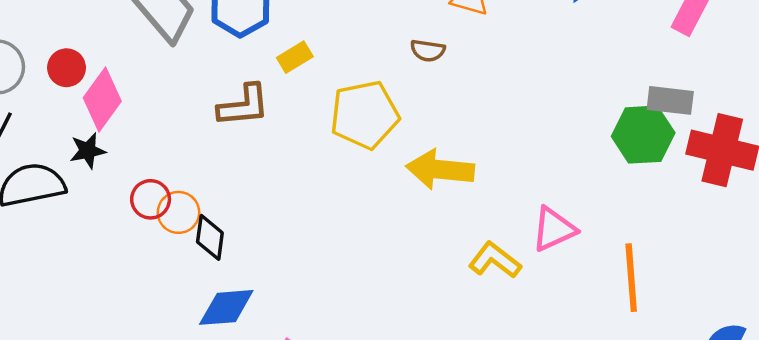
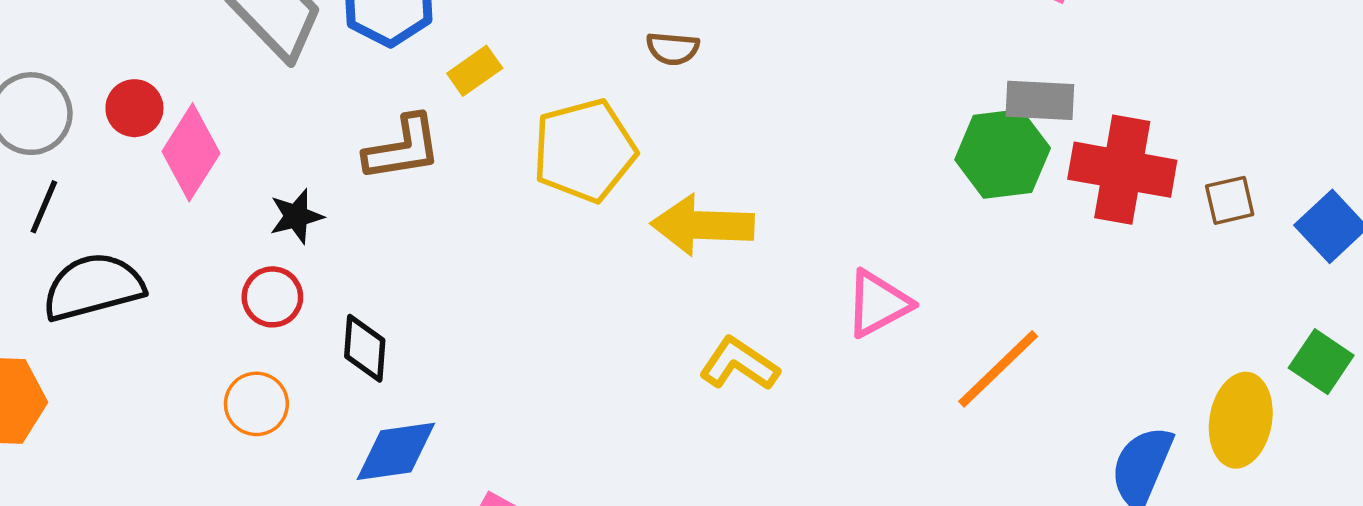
black star: (88, 151) -> (296, 216), moved
orange circle: (178, 212) -> (256, 404), moved
yellow L-shape: (495, 260) -> (739, 364), moved
orange line: (631, 278) -> (998, 369), turned 54

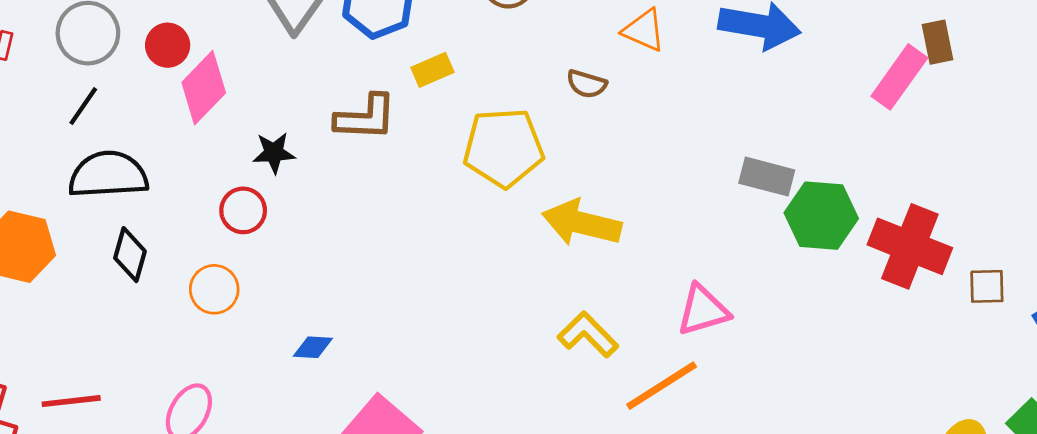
gray rectangle: (1040, 100) -> (767, 177), moved
black diamond: (365, 348) -> (130, 255), moved
orange line: (998, 369) -> (662, 386), moved
blue diamond: (396, 451) -> (313, 347), size x0.6

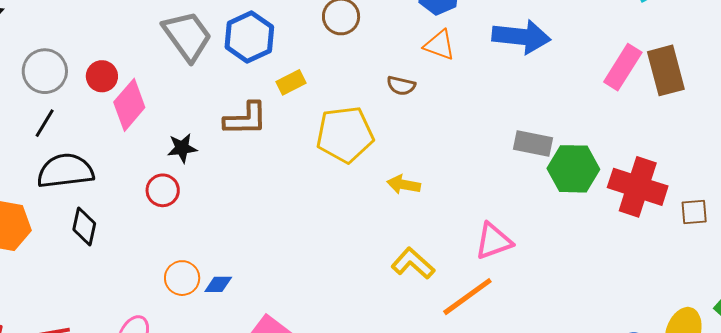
brown rectangle: (937, 42) -> (666, 70), moved, size x1.6
yellow arrow: (582, 223) -> (404, 185), size x0.6
orange circle: (214, 289) -> (182, 278), moved

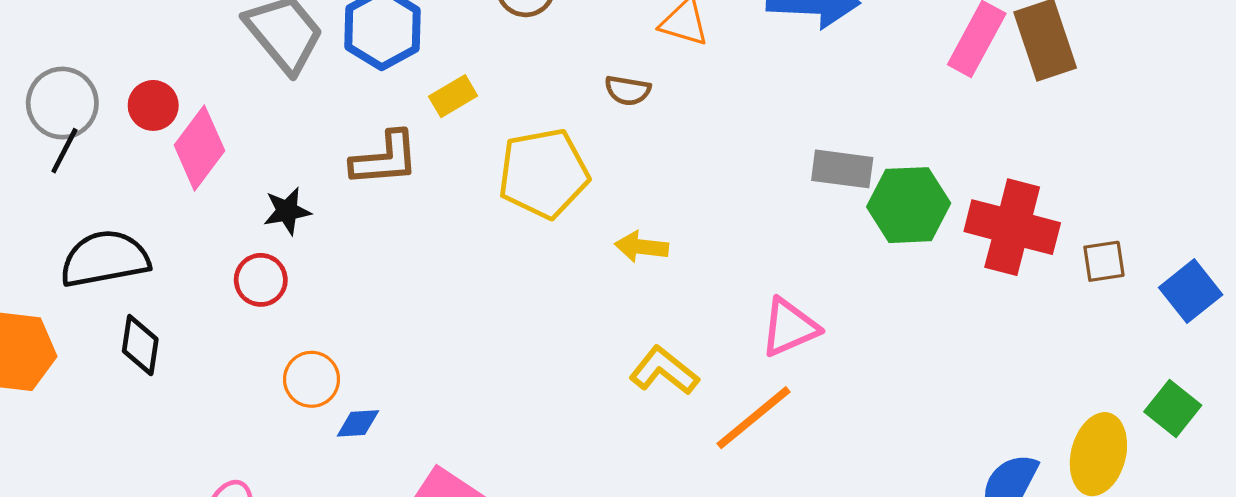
black line: (45, 123) -> (64, 151), moved
orange circle: (182, 278) -> (312, 379), moved

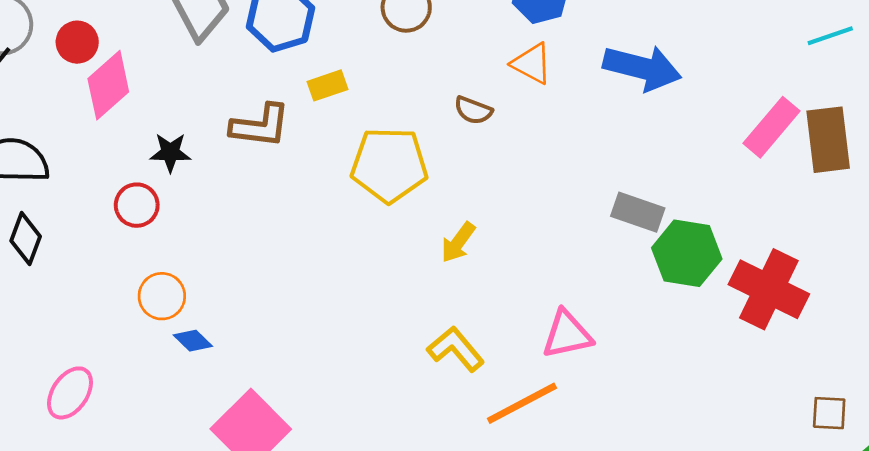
yellow arrow: (642, 247) -> (458, 242), turned -72
brown square: (1104, 261) -> (829, 413), moved
blue diamond: (358, 423) -> (193, 341), turned 36

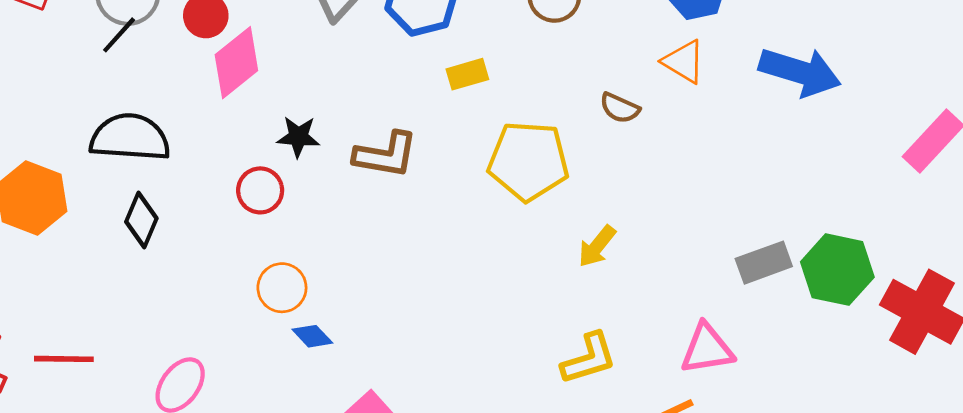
brown L-shape: (260, 126) -> (386, 155), moved
gray rectangle: (638, 212) -> (764, 263), moved, turned -42
yellow L-shape: (456, 349) -> (589, 359), turned 110

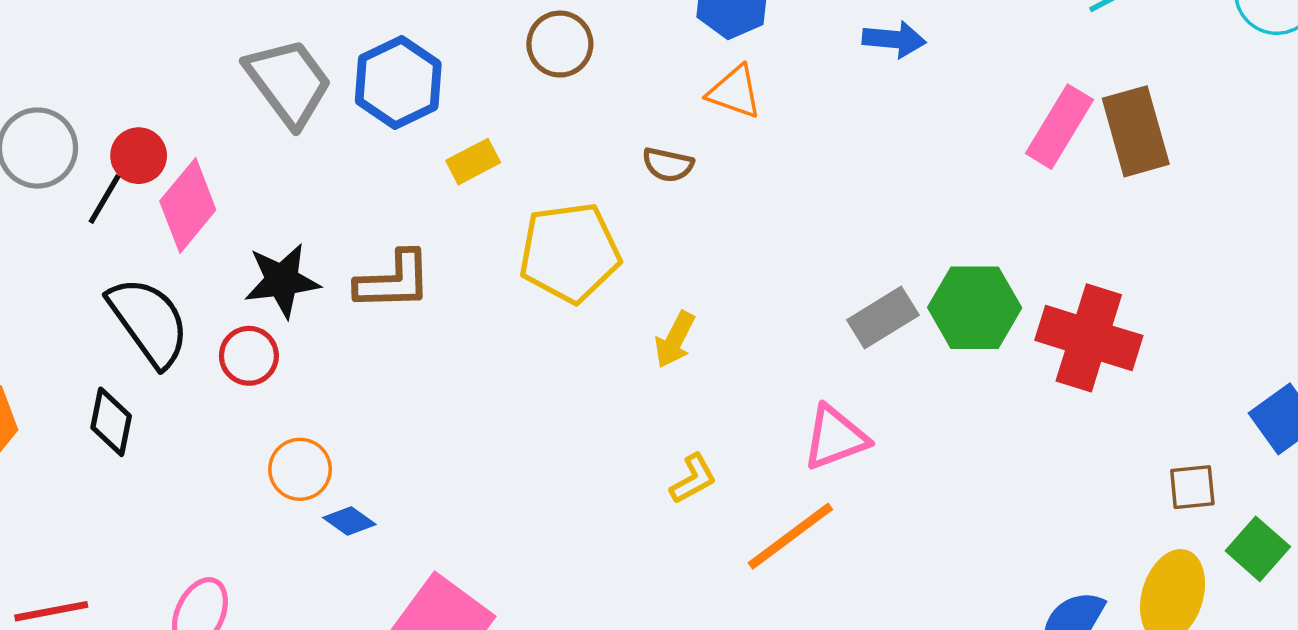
black line: (119, 35) -> (104, 199), moved
blue arrow: (800, 72) -> (894, 39), moved, size x0.6
black semicircle: (130, 137) -> (149, 322), moved, turned 62
black star: (298, 137) -> (282, 281), size x1.4
yellow L-shape: (589, 359) -> (693, 479), size x0.7

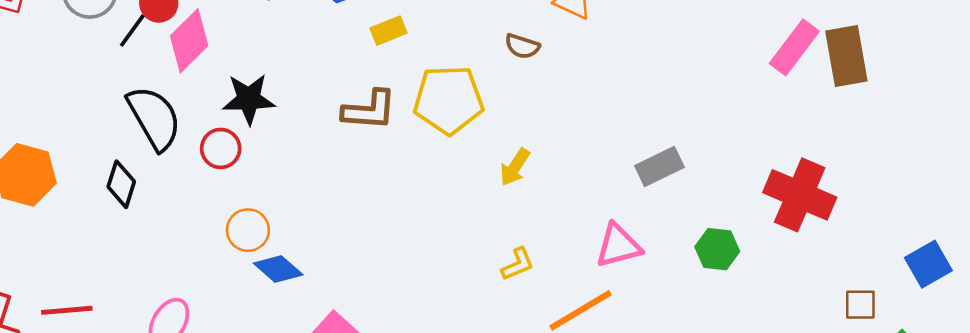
brown L-shape: (394, 281) -> (369, 110), moved
green hexagon: (975, 308) -> (717, 249), moved, size x0.7
blue diamond: (349, 521) -> (278, 269), size x1.4

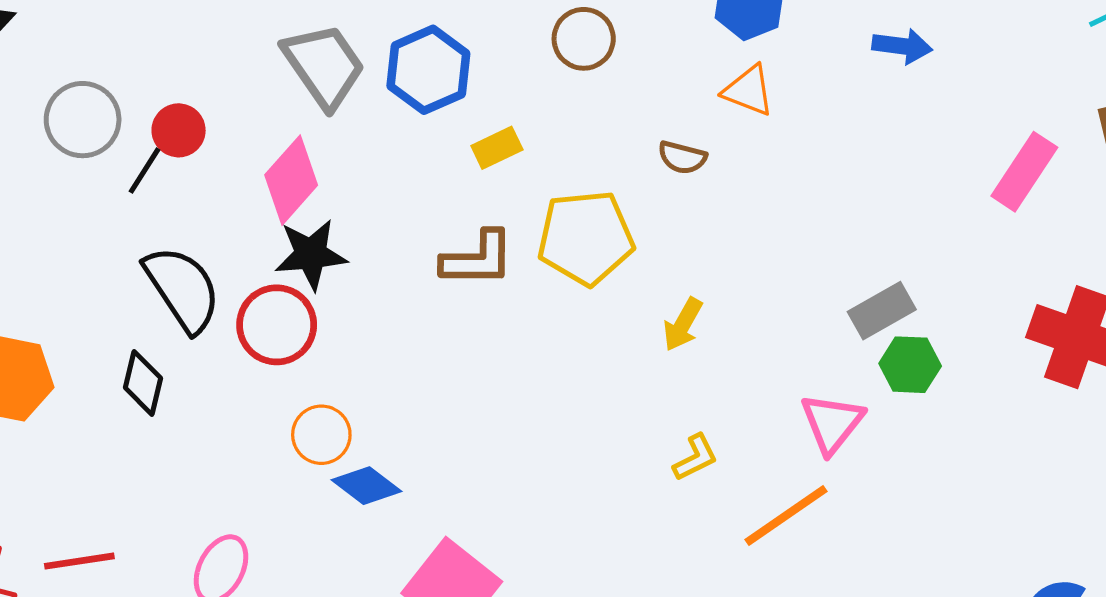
pink diamond: (189, 41) -> (291, 180), moved
pink rectangle: (794, 47) -> (1024, 172), moved
red circle: (221, 148) -> (277, 325), size x1.4
pink triangle: (618, 246) -> (832, 423), turned -33
green hexagon: (717, 249) -> (910, 365), moved

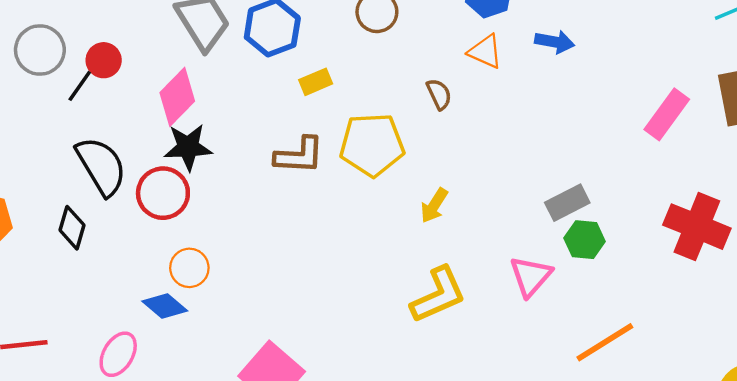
blue arrow: (902, 46) -> (555, 42), moved
brown semicircle: (682, 157) -> (439, 94), turned -132
yellow L-shape: (695, 458) -> (438, 295), size x1.8
blue diamond: (367, 486) -> (165, 306), moved
orange line: (786, 515) -> (605, 342), moved

